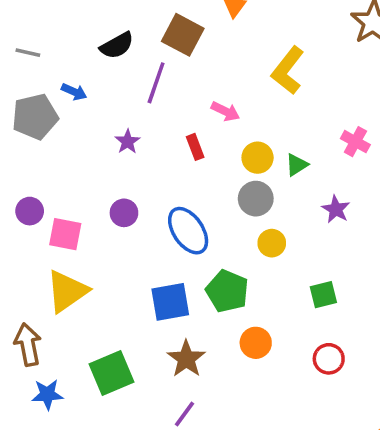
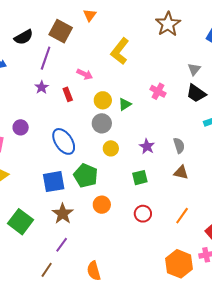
purple star: (128, 142) -> (42, 87), moved
purple star: (336, 209) -> (147, 146), moved
purple circle: (124, 213) -> (21, 127), moved
green square: (112, 373) -> (21, 222), turned -30

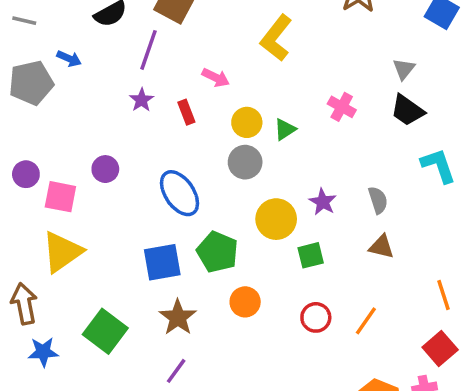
yellow circle: (111, 148) -> (276, 219), moved, size x1.5
orange line: (182, 216) -> (366, 321), moved

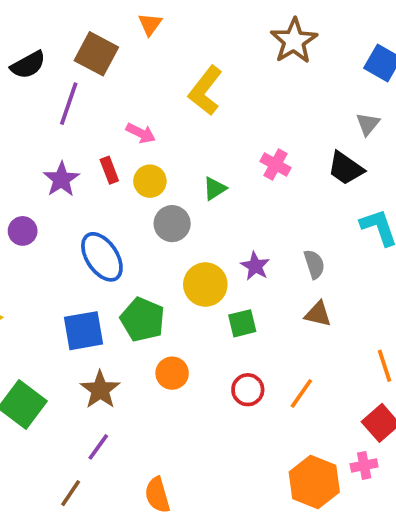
gray triangle: (404, 69) -> (368, 124), moved
purple star: (142, 100) -> (61, 179), moved, size x1.4
yellow circle: (247, 122) -> (150, 181), moved

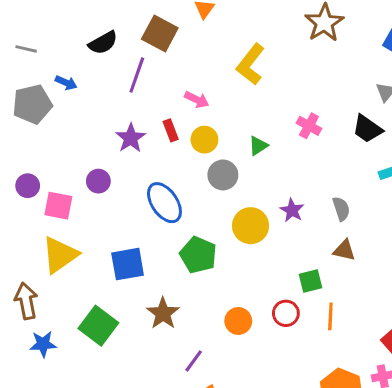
green square: (242, 323) -> (310, 281), moved
blue square: (83, 331) -> (128, 264), moved
orange circle: (172, 373) -> (238, 321), moved
orange line: (301, 393) -> (330, 316), turned -32
purple line: (98, 447) -> (194, 361), moved

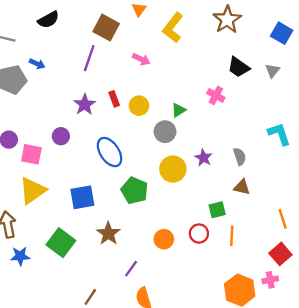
black semicircle: (103, 43) -> (48, 20), moved
yellow L-shape: (251, 64) -> (173, 28), moved
pink arrow: (197, 100) -> (141, 59), moved
black trapezoid: (367, 129) -> (239, 67), moved
gray circle: (223, 175) -> (165, 132), moved

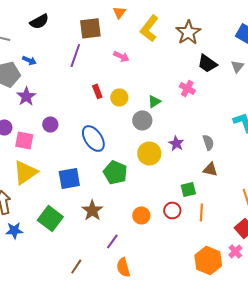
brown star: (227, 20) -> (188, 32), moved
brown square: (106, 28) -> (90, 28), turned -35
purple star: (85, 105) -> (26, 96), moved
pink cross: (270, 280) -> (235, 251), turned -32

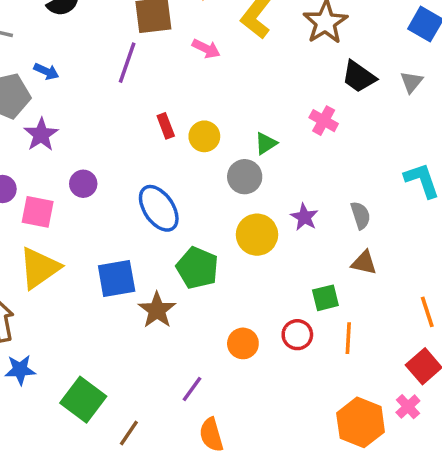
pink arrow: (121, 56) -> (206, 49), moved
brown star: (92, 210) -> (157, 310), moved
green square: (50, 218) -> (83, 400), moved

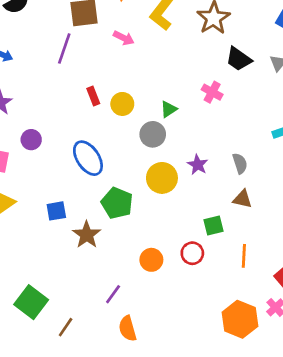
blue square: (117, 279) -> (56, 211), size x0.7
orange line: (348, 338) -> (244, 256), moved

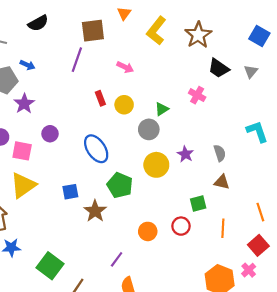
pink arrow: (124, 38) -> (125, 67), moved

